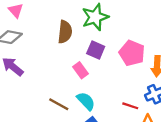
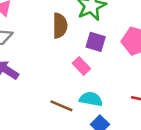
cyan semicircle: (86, 101) -> (91, 99), turned -30

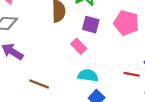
brown line: (61, 106) -> (39, 84), moved

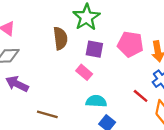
red line: (132, 74) -> (141, 96), turned 35

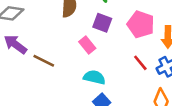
red line: (141, 96) -> (140, 63), moved
brown line: (47, 114) -> (44, 61), moved

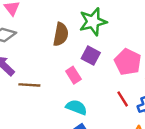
brown line: (44, 61) -> (29, 85), turned -30

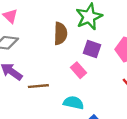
cyan semicircle: (76, 107) -> (73, 103), moved

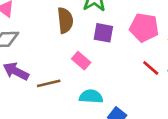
pink rectangle: (79, 70) -> (81, 61), moved

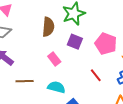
red line: (151, 68) -> (96, 75), moved
brown line: (49, 83) -> (25, 81), moved

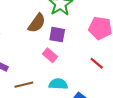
brown semicircle: (48, 27) -> (37, 23), turned 42
purple square: (75, 42) -> (57, 35), moved

